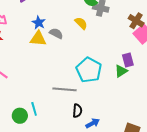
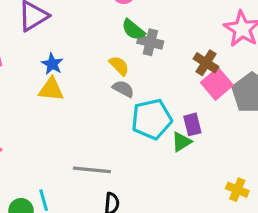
gray semicircle: (56, 33) -> (123, 89), moved
cyan pentagon: (89, 70) -> (152, 119), moved, turned 30

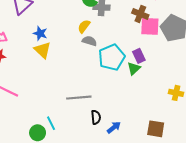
yellow semicircle: (119, 66) -> (84, 26), turned -88
pink square: (217, 84) -> (150, 26), turned -36
yellow triangle: (51, 89) -> (43, 50), turned 48

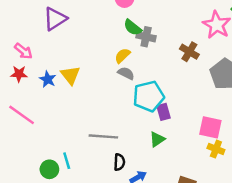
pink square: (150, 26) -> (210, 127), moved
blue star: (40, 33) -> (48, 79), moved
purple rectangle: (139, 56) -> (163, 112), moved
green triangle: (134, 68) -> (157, 139), moved

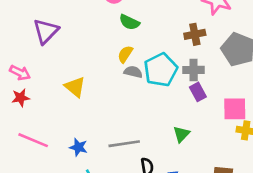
gray cross: (146, 37) -> (194, 70), moved
brown cross: (189, 52) -> (195, 34), turned -30
blue star: (48, 79) -> (78, 147), moved
cyan pentagon: (149, 96) -> (161, 70), moved
purple rectangle: (163, 112) -> (198, 92), moved

